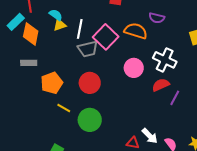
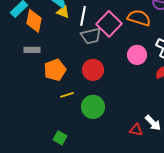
yellow triangle: (60, 25) -> (63, 12), turned 40
yellow line: (64, 108) -> (67, 95), turned -48

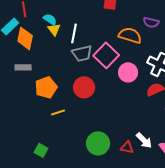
yellow triangle: (63, 12) -> (54, 29), turned 32
pink square: (109, 24) -> (106, 55), moved
green circle: (93, 107) -> (98, 143), moved
green square: (60, 138) -> (41, 150), moved

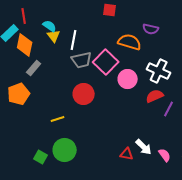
gray rectangle: (23, 67) -> (34, 68), moved, turned -49
orange pentagon: (46, 87) -> (19, 94), moved
green circle: (98, 143) -> (65, 150), moved

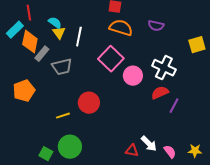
orange semicircle: (130, 42) -> (121, 28), moved
gray trapezoid: (82, 60) -> (62, 67), moved
gray rectangle: (34, 68) -> (42, 54), moved
red circle: (84, 94) -> (89, 103), moved

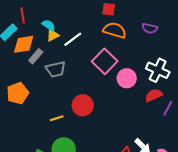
yellow triangle: (59, 33) -> (53, 35), turned 40
white line: (79, 37) -> (73, 39), turned 42
orange diamond: (30, 42) -> (24, 44), turned 70

